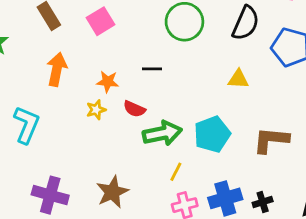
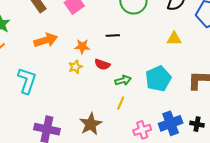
orange arrow: (57, 69) -> (46, 40), turned 65
green arrow: (162, 133) -> (123, 80), size x0.6
yellow line: (176, 172) -> (121, 103), moved
black cross: (263, 202) -> (197, 124), turned 32

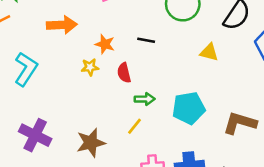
yellow triangle: (174, 39) -> (209, 52), moved
red semicircle: (102, 64) -> (124, 73), turned 42

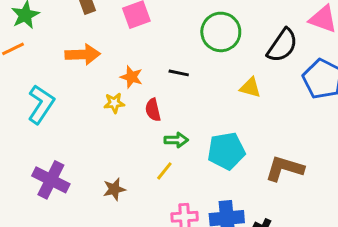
brown star: (91, 143) -> (114, 189), size x0.7

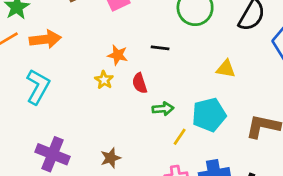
orange arrow: (83, 54) -> (45, 39), moved
yellow triangle: (250, 88) -> (226, 69), moved
yellow star: (114, 103) -> (104, 80), turned -30
yellow line: (164, 171) -> (180, 137), moved

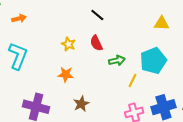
orange arrow: (45, 39) -> (19, 18), size x0.6
black line: (160, 48) -> (97, 15), moved, turned 40
orange star: (118, 55) -> (66, 74), moved

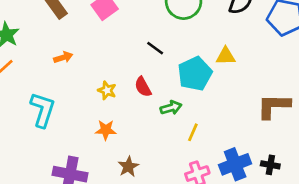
black line: (97, 15) -> (155, 48), moved
orange arrow: (19, 18) -> (63, 57), moved
cyan pentagon: (153, 61) -> (195, 74), moved

